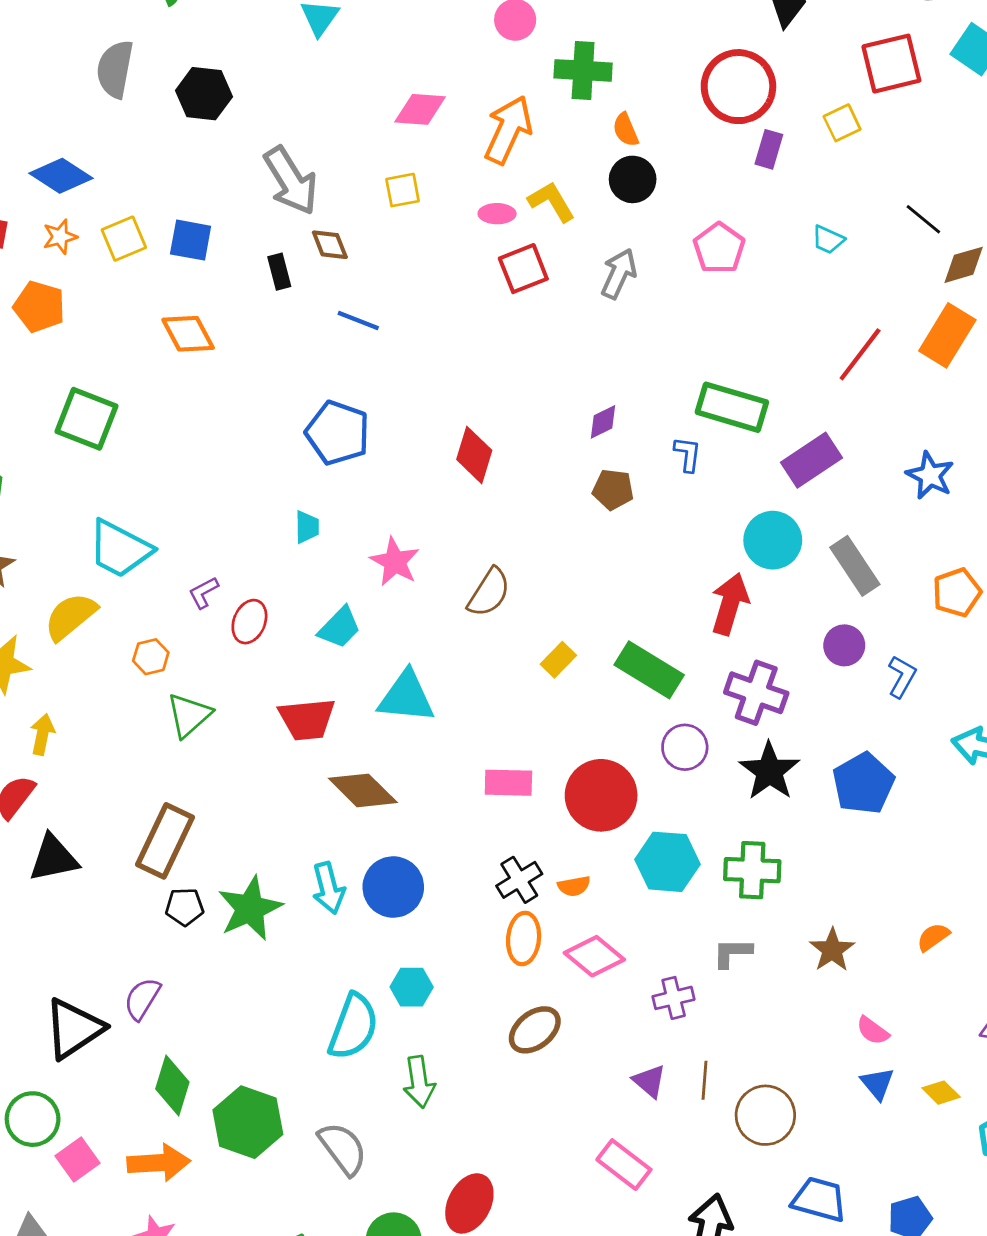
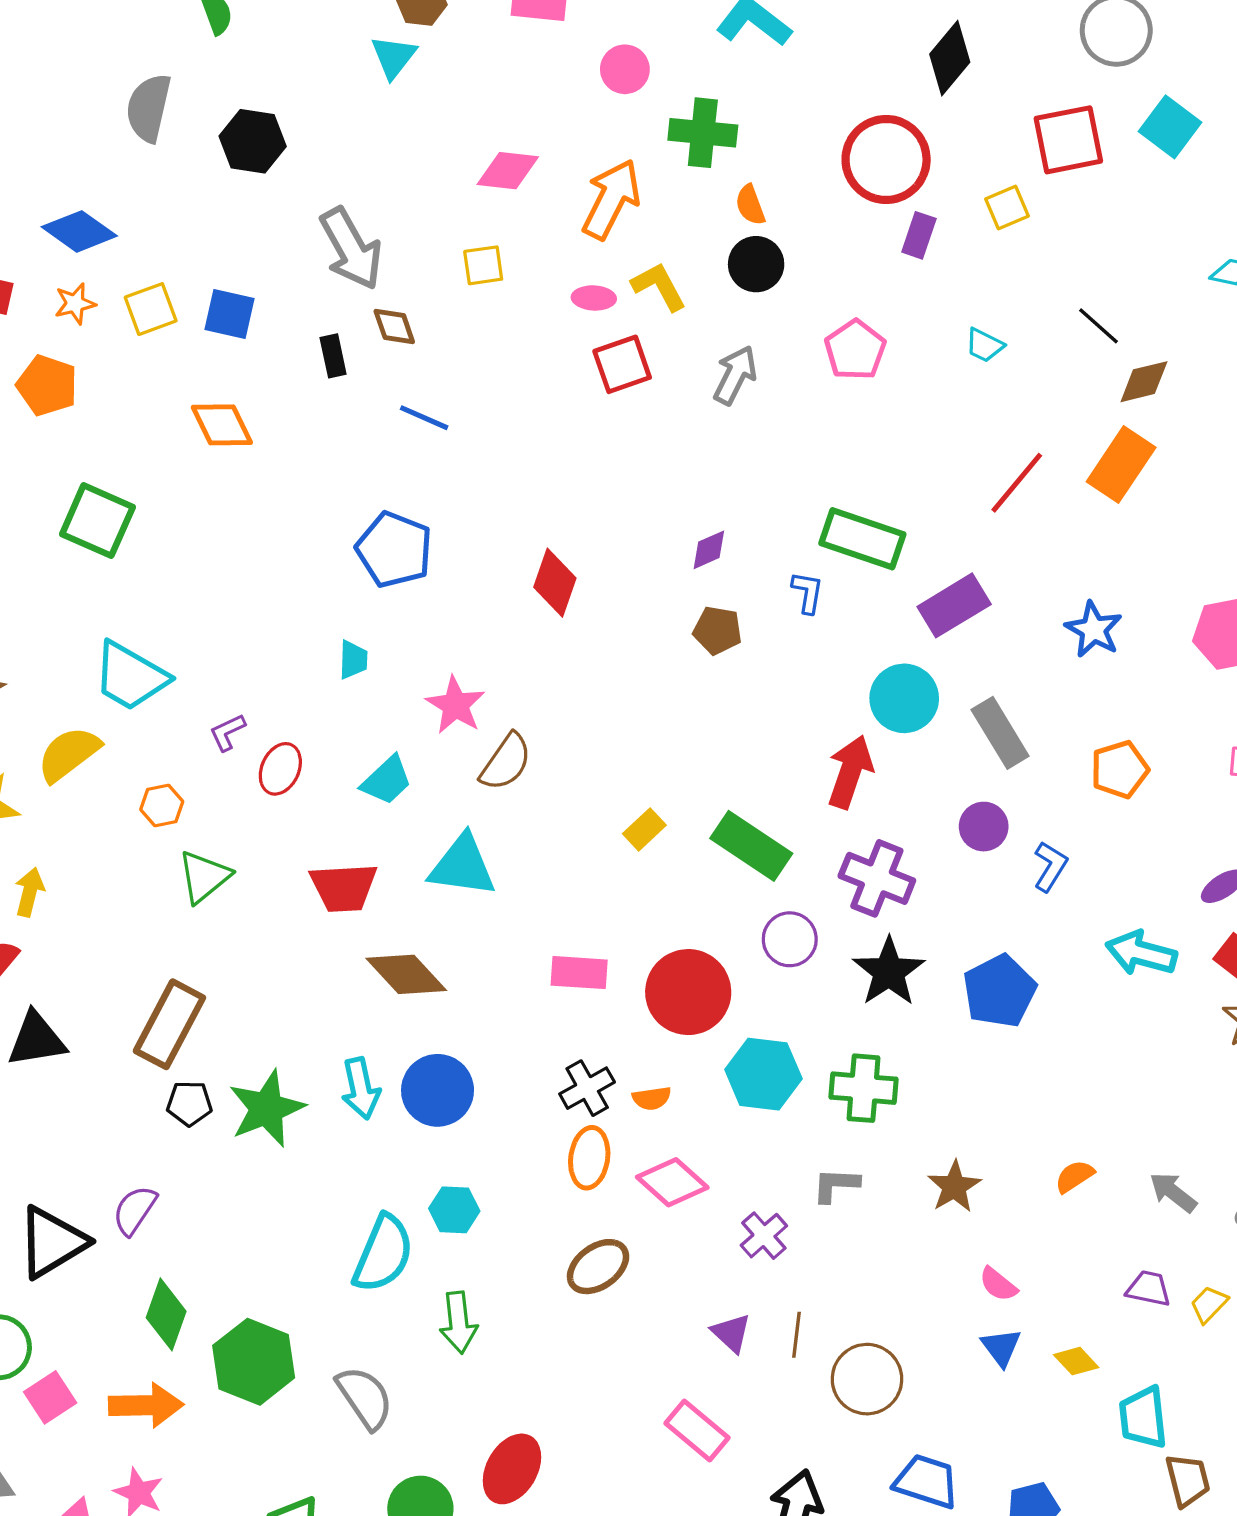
brown semicircle: (489, 592) -> (506, 762), moved
purple cross: (674, 998) -> (764, 1236), turned -30

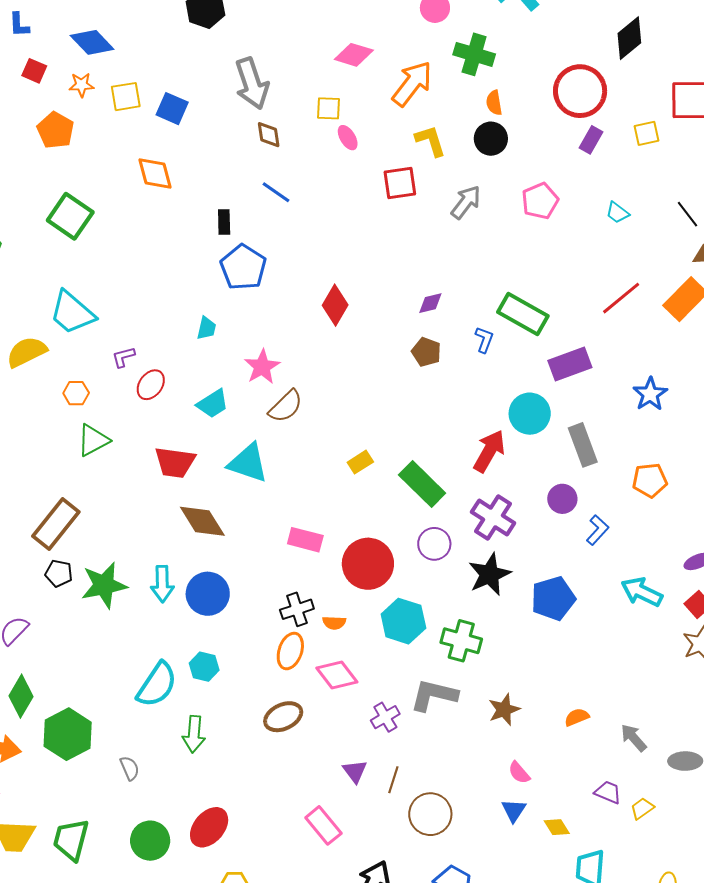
pink ellipse: (594, 298) -> (348, 138), moved, turned 45
black rectangle: (333, 356) -> (224, 222), moved
gray L-shape: (836, 1185) -> (434, 695), size x1.6
gray semicircle: (365, 1398) -> (130, 768), size x0.6

